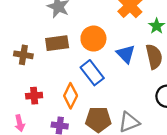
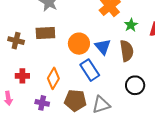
orange circle: (93, 39) -> (79, 44), moved
blue rectangle: (92, 73) -> (90, 70), moved

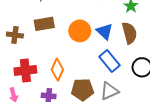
blue rectangle: (90, 70) -> (110, 61), moved
red cross: (22, 76) -> (25, 70), size x1.5

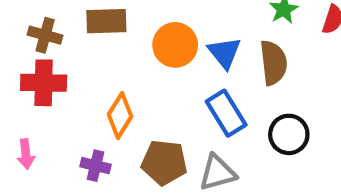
red cross: (25, 70) -> (44, 83), moved

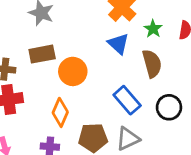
orange circle: (175, 45) -> (73, 71), moved
blue triangle: (224, 53) -> (118, 44), moved

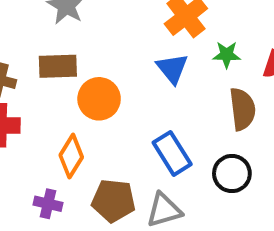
green star: (153, 29) -> (227, 55), turned 30
brown semicircle: (152, 63) -> (242, 109), moved

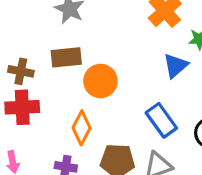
blue triangle: (172, 69) -> (176, 66), moved, turned 32

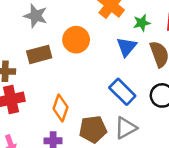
orange circle: (101, 81) -> (76, 40), moved

